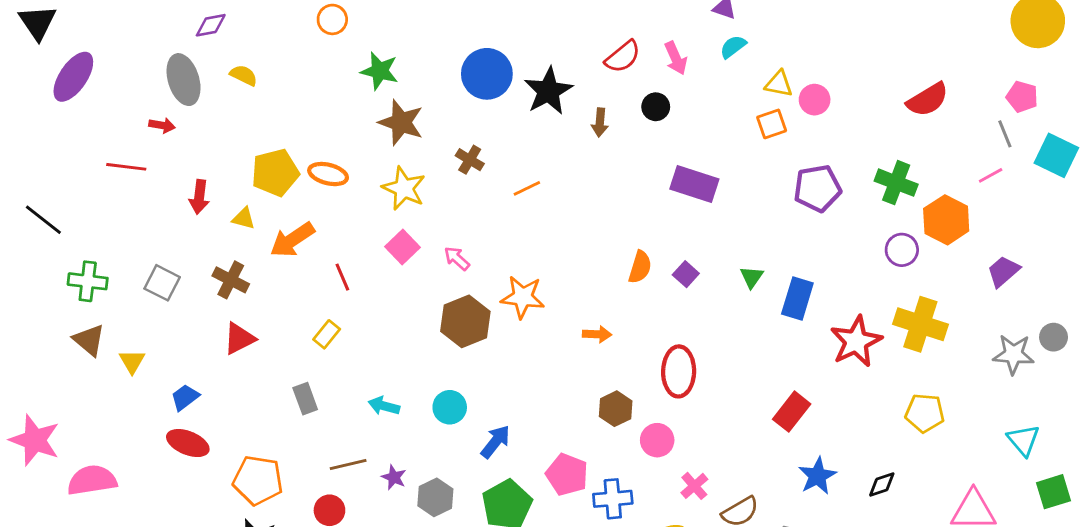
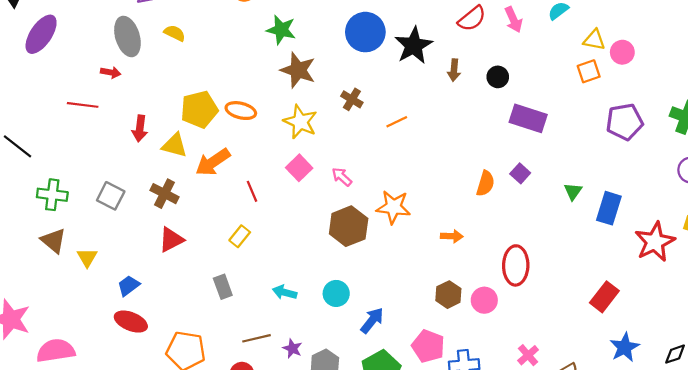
black circle: (656, 107) -> (498, 77), moved
yellow triangle: (244, 218) -> (175, 145), size x1.4
purple square: (686, 274) -> (520, 173), moved
brown hexagon: (616, 409) -> (448, 295), moved
pink circle: (657, 440) -> (484, 300), moved

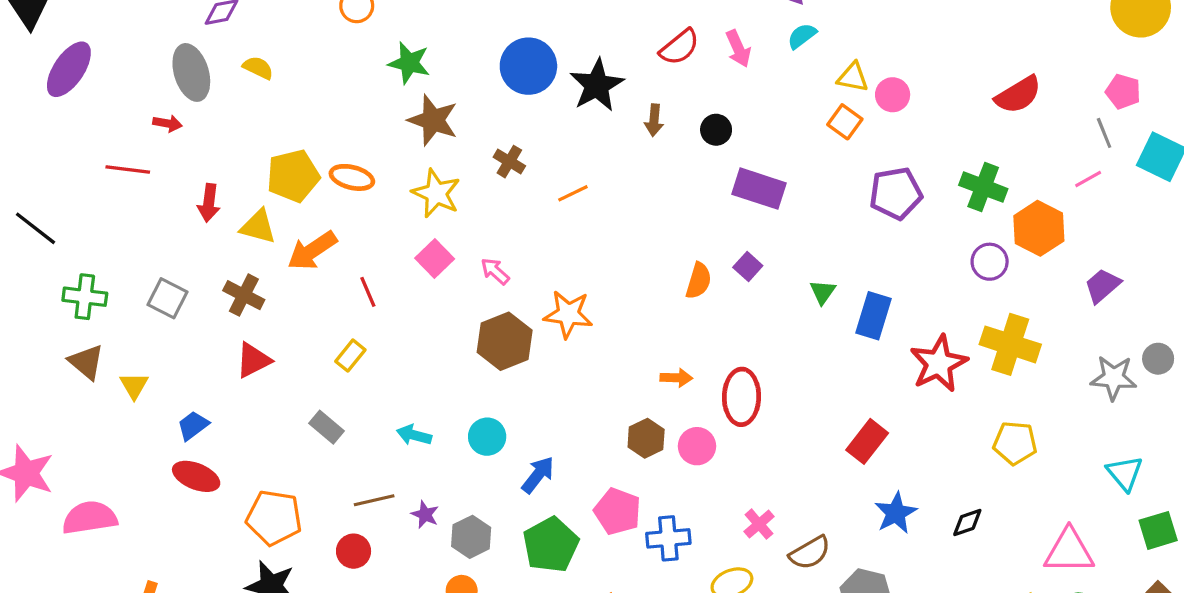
orange square: (589, 71) -> (845, 122), turned -35
orange arrow: (452, 236) -> (676, 378), moved
gray rectangle: (223, 287) -> (326, 427), turned -30

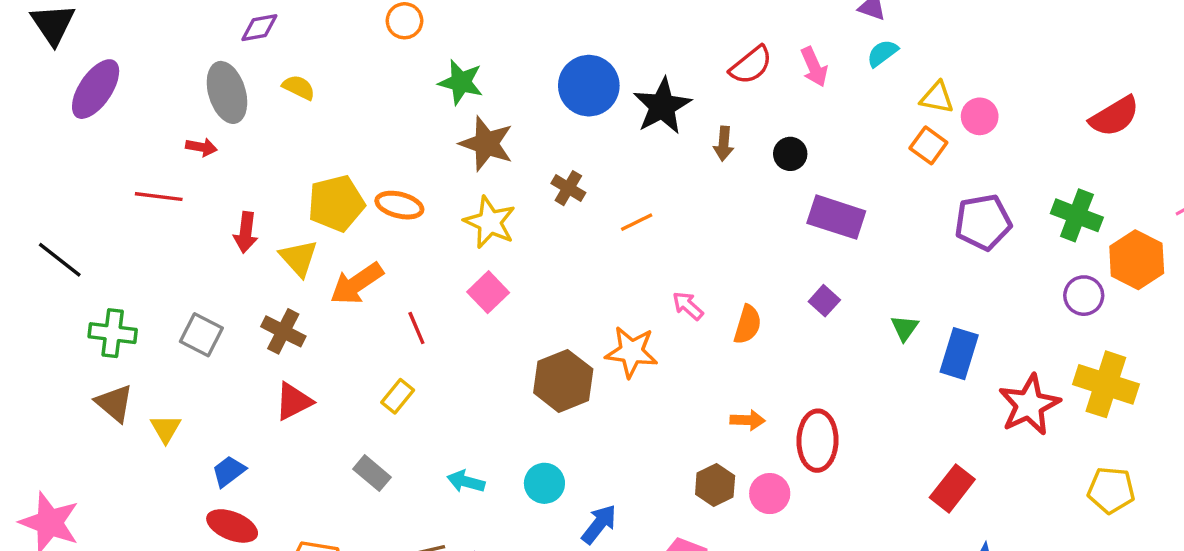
yellow triangle: (258, 227) -> (299, 258), turned 33
pink arrow: (495, 271) -> (688, 306), moved
orange semicircle: (699, 281) -> (748, 325), moved

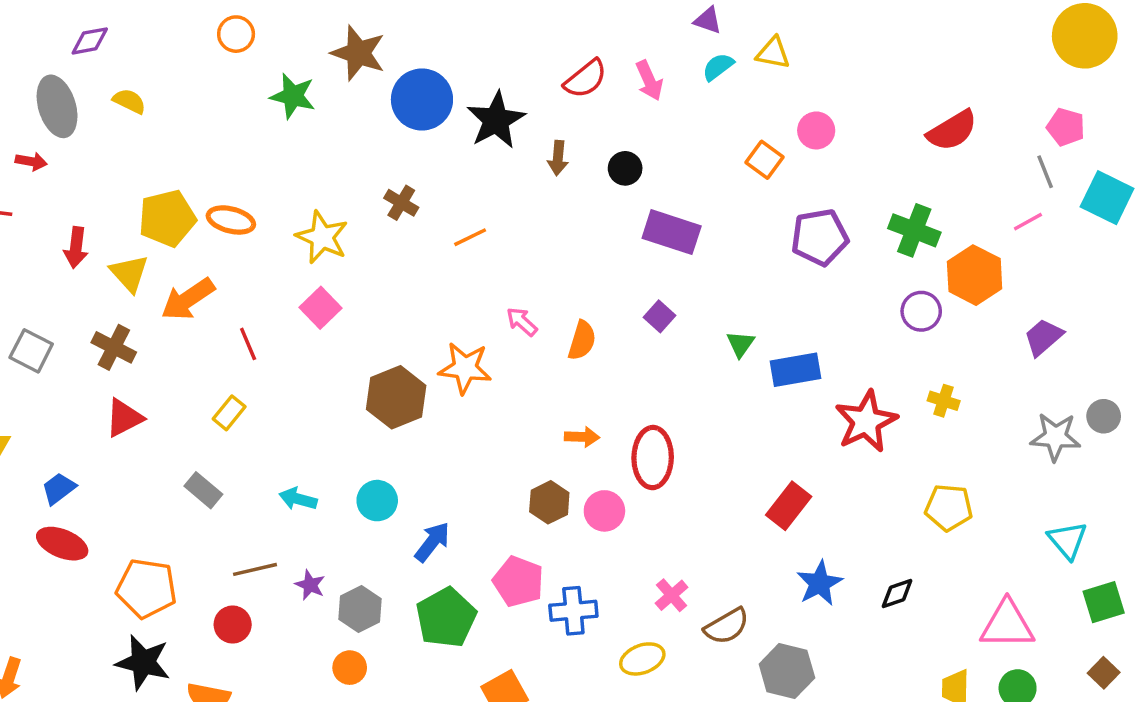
yellow triangle: (937, 98) -> (773, 53), moved
brown star: (486, 144) -> (358, 53), moved
blue rectangle: (959, 354) -> (796, 370), turned 63
yellow cross: (1106, 384) -> (944, 401), size x0.5

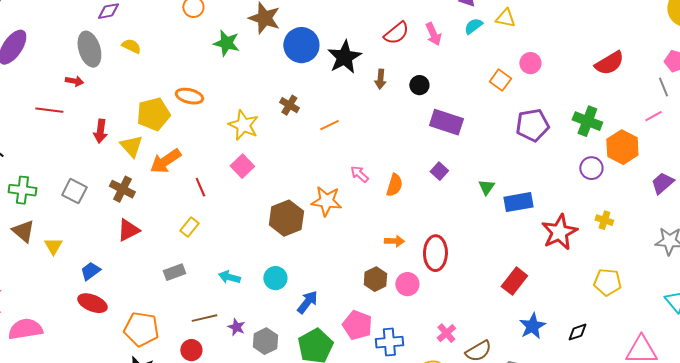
orange ellipse: (231, 220) -> (189, 96), moved
gray rectangle: (203, 490) -> (174, 272), turned -60

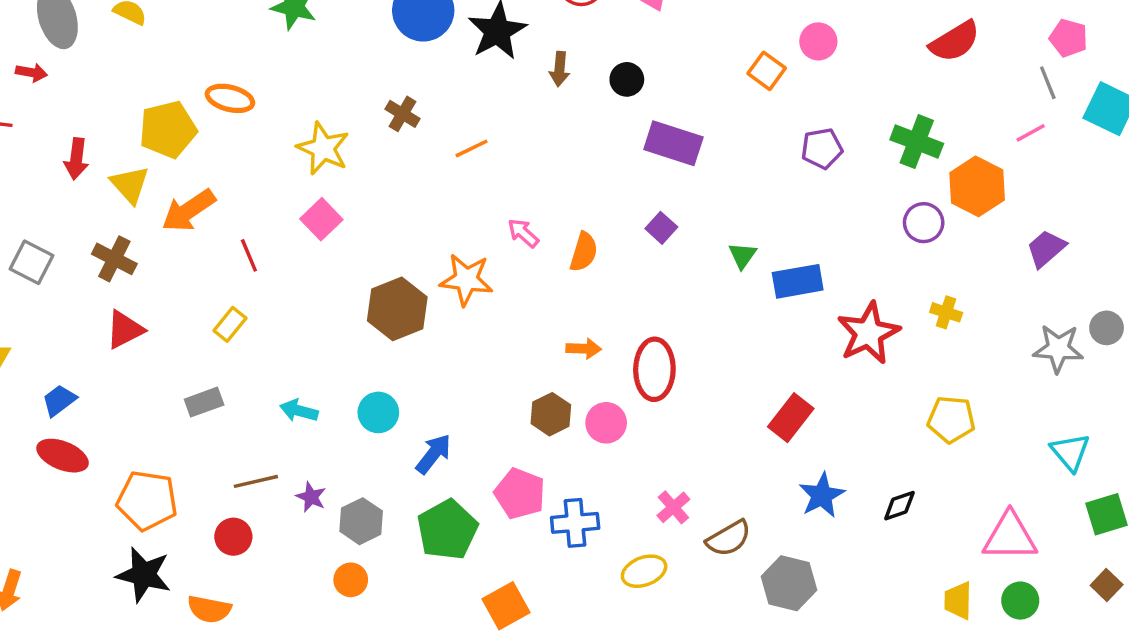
purple pentagon: (532, 125) -> (822, 148), size x0.7

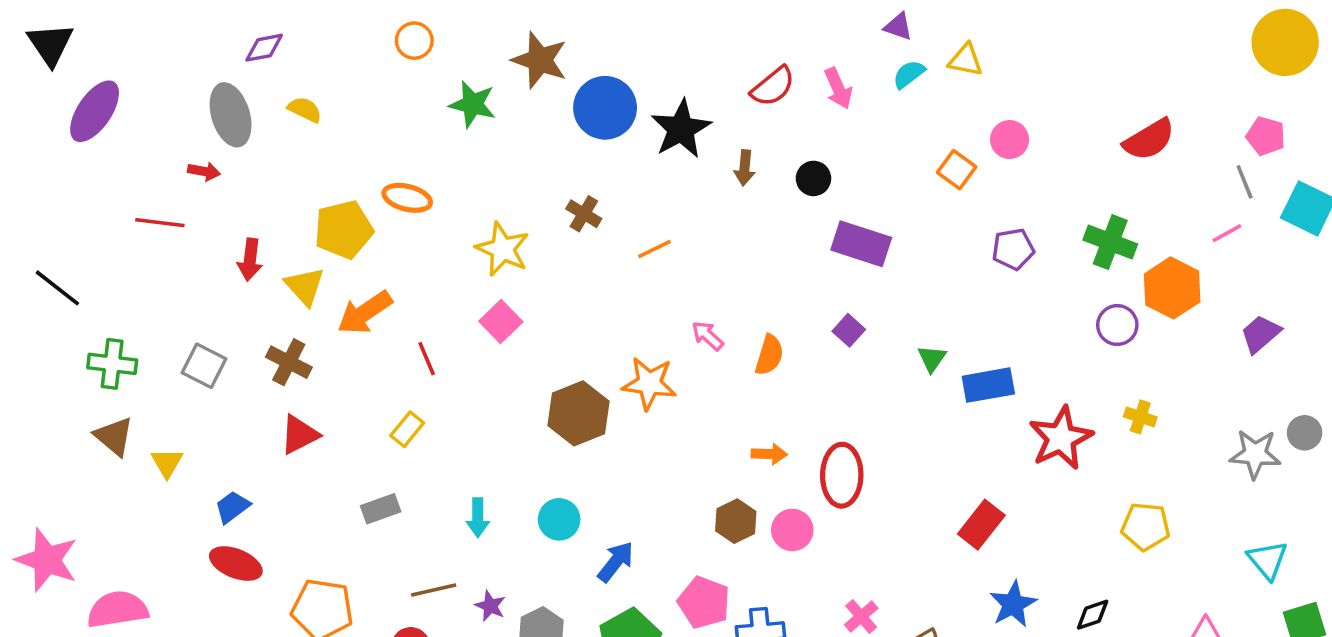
purple trapezoid: (1046, 249) -> (1260, 334), moved
cyan arrow: (299, 411) -> (478, 518), turned -105

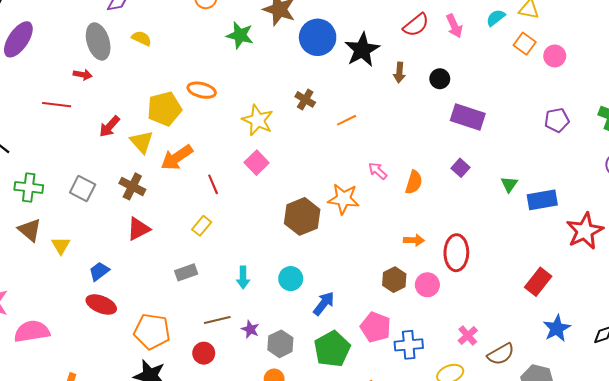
orange square: (957, 170) -> (525, 44), moved
red arrow: (250, 260) -> (109, 126), turned 35

